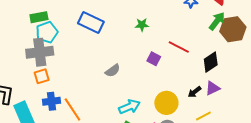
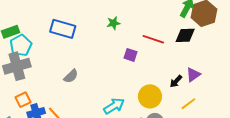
black diamond: (211, 62) -> (185, 35), moved, turned 40
gray semicircle: (113, 71) -> (71, 76), moved
orange square: (42, 76) -> (23, 100), moved

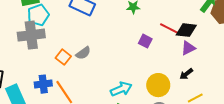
black diamond: (185, 35) -> (186, 30), moved
purple triangle: (193, 75) -> (188, 48), moved
orange square: (23, 100) -> (63, 57), moved, turned -35

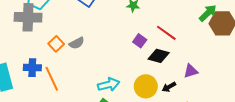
black diamond: (186, 30) -> (159, 56), moved
purple triangle: (188, 48) -> (191, 71), moved
black arrow: (186, 74) -> (169, 87), moved

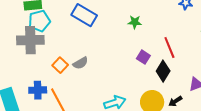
red line: (166, 33) -> (169, 47), turned 35
black diamond: (159, 56) -> (163, 71), turned -70

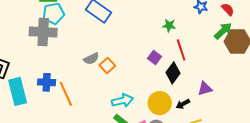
green star: (135, 22) -> (169, 26), moved
orange square: (60, 65) -> (107, 65), moved

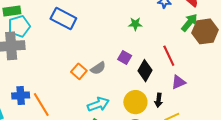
red line: (181, 50) -> (169, 56), moved
gray semicircle: (91, 59) -> (98, 68), moved
black arrow: (183, 104) -> (159, 100), turned -48

